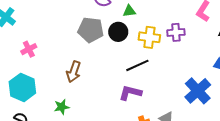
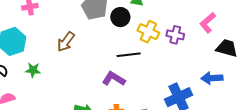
green star: (62, 107) -> (33, 70), moved

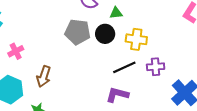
purple cross: (175, 35) -> (156, 67), moved
brown arrow: (66, 42) -> (44, 76), moved

